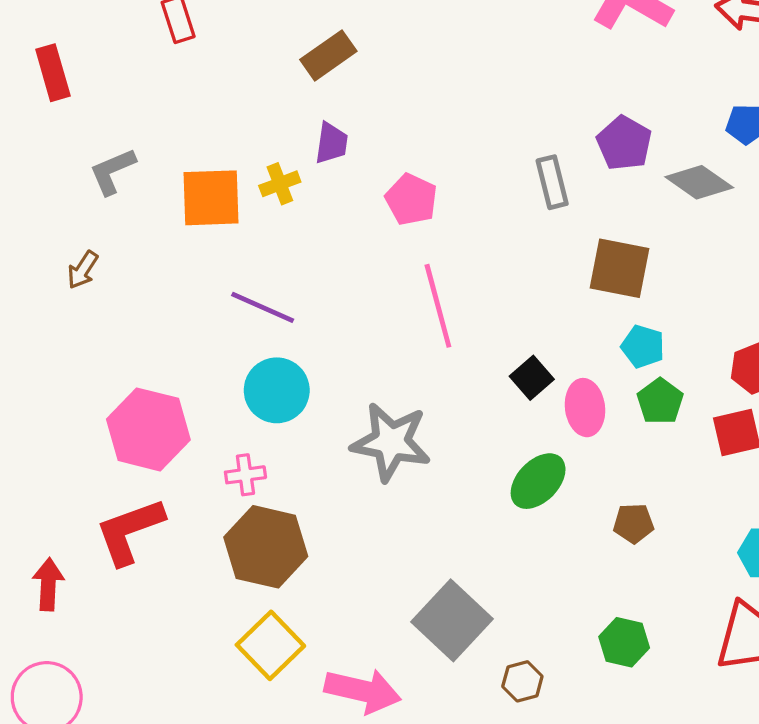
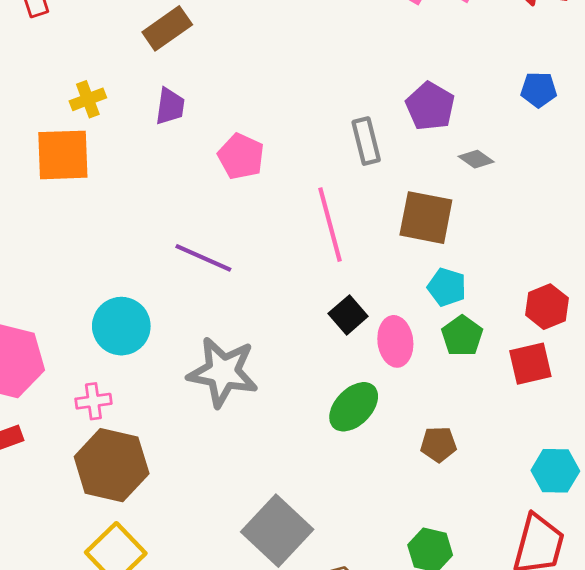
gray diamond: (699, 182) -> (476, 159), moved, size x0.6
yellow cross: (280, 184) -> (88, 99), moved
pink line: (438, 306) -> (330, 225), moved
purple line: (263, 307) -> (203, 258), moved

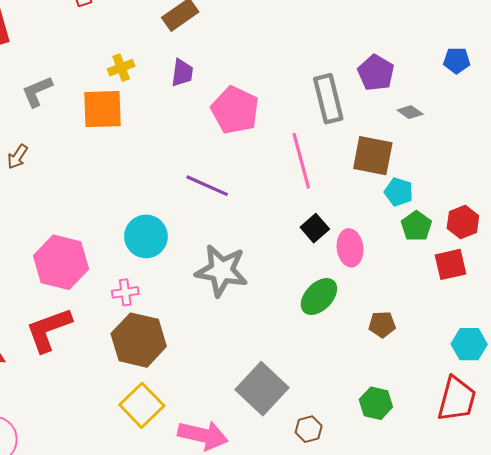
gray rectangle: (366, 141) -> (328, 99), size x1.4
pink pentagon: (241, 156) -> (235, 110), size x1.4
cyan pentagon: (447, 287) -> (399, 192), moved
green pentagon: (462, 336) -> (416, 226), moved

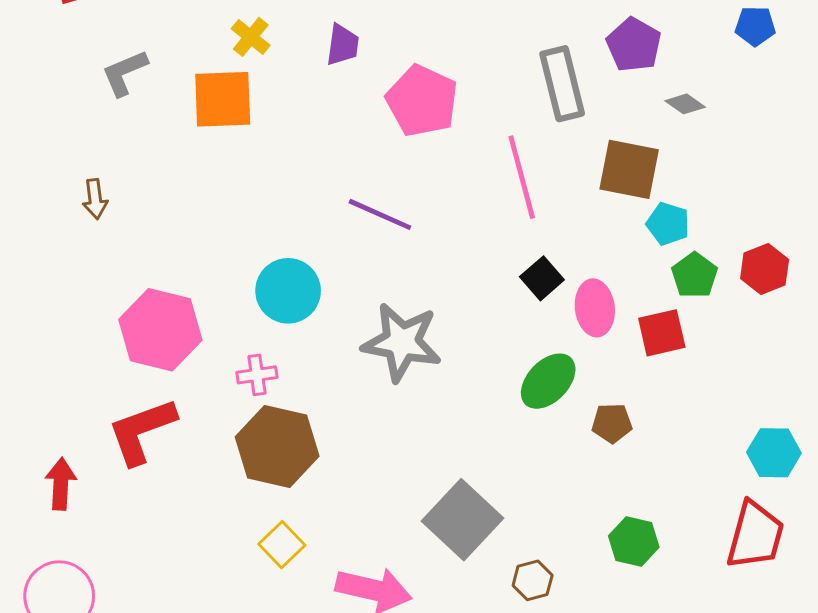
yellow cross: (121, 68) -> (251, 37), turned -30
brown arrow: (18, 157) -> (95, 199), moved, turned -40
red square: (450, 264) -> (662, 333), moved
brown pentagon: (382, 324) -> (612, 423), moved
yellow square: (142, 405) -> (282, 545), size x0.7

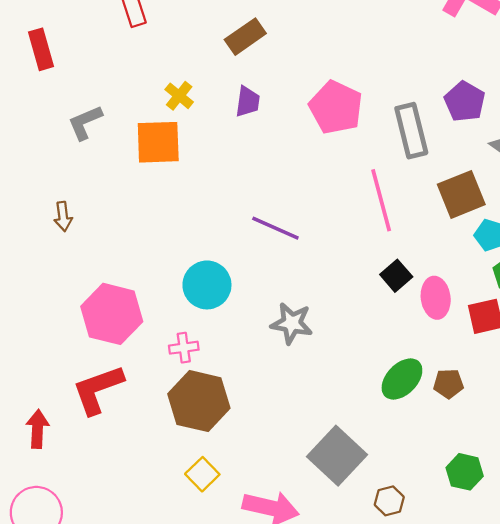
pink pentagon: (422, 101) -> (336, 107), moved
brown square: (629, 169) -> (461, 194), turned -33
gray star: (402, 342) -> (292, 323), size x0.7
green ellipse: (548, 381) -> (402, 379), moved

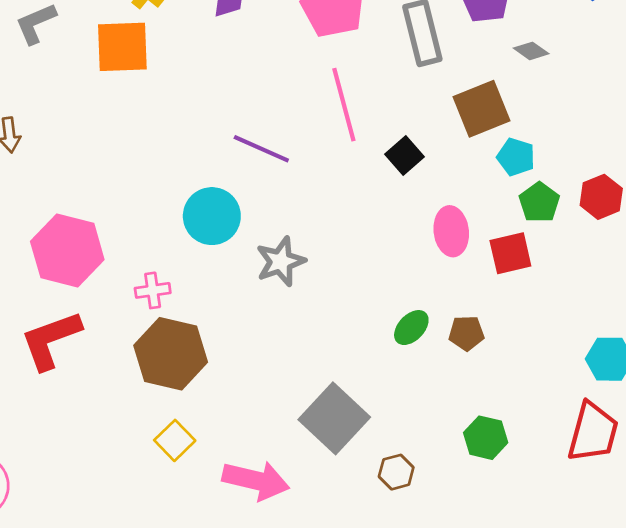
pink line: (381, 200) -> (344, 105), moved
black square: (396, 276) -> (404, 156), moved
cyan circle: (207, 285) -> (212, 216), moved
gray star: (292, 323) -> (281, 262), turned -30
green ellipse: (402, 379) -> (411, 328), size x0.7

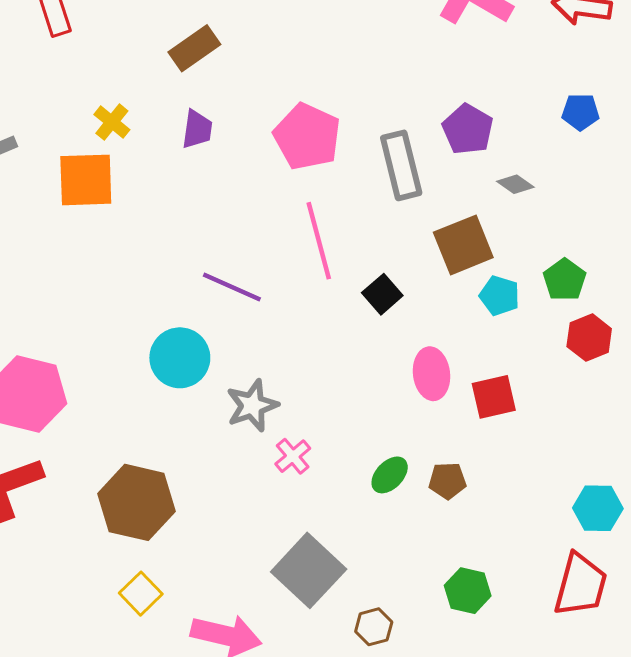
green pentagon: (539, 202) -> (565, 280), moved
pink cross: (153, 290) -> (293, 456), moved, turned -32

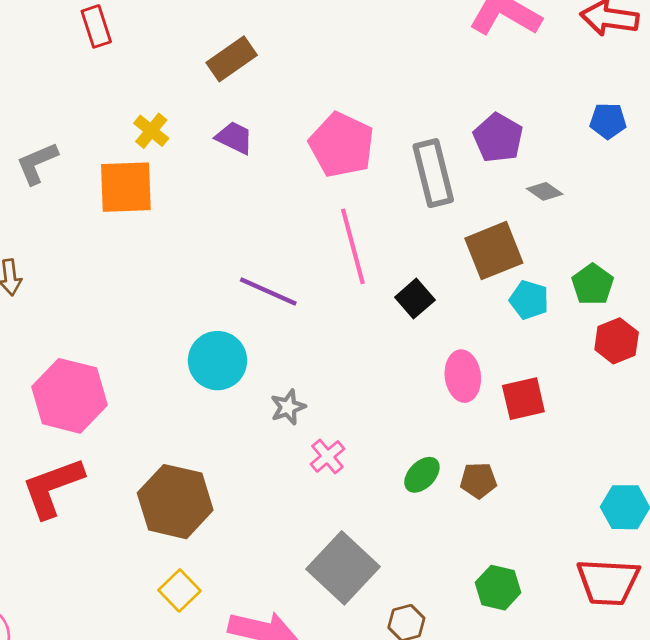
purple trapezoid: (197, 129) -> (234, 138), turned -72
gray star: (252, 406) -> (288, 407), size x0.7
red trapezoid: (581, 585) -> (608, 582), turned 78

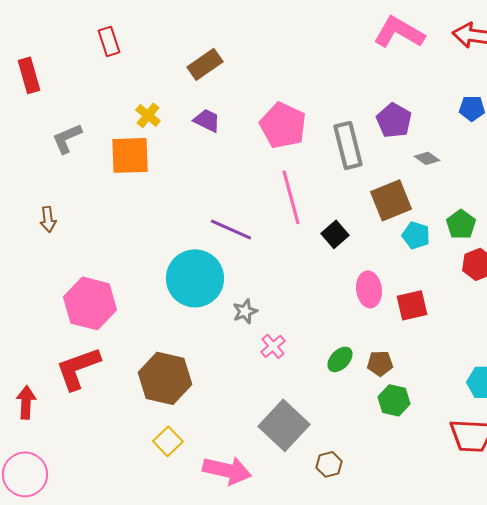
cyan circle: (218, 361) -> (195, 278), size x1.4
green hexagon: (498, 588) -> (394, 400), moved

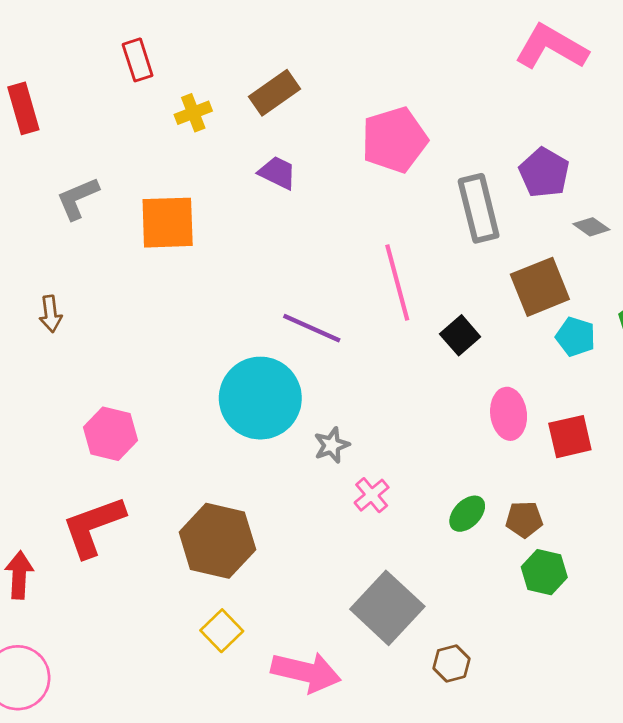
yellow cross: (148, 115) -> (193, 113), moved, turned 30
pink pentagon: (283, 125) -> (394, 140), moved, turned 30
pink hexagon: (90, 303) -> (110, 434), size x0.7

